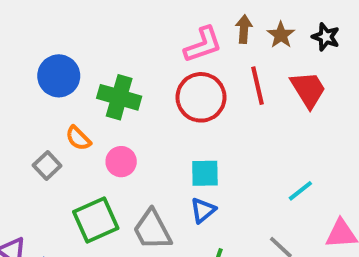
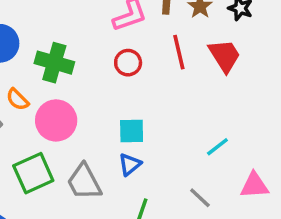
red circle: (201, 97) -> (128, 63), size x0.6
pink circle: (121, 162) -> (56, 120), size x1.5

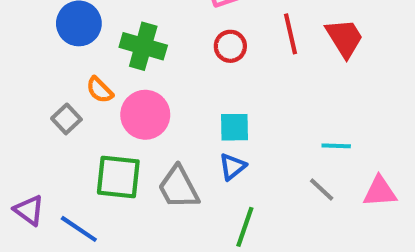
cyan line: (217, 147) -> (336, 146), turned 40
green square: (33, 173) -> (118, 177), turned 30
gray line: (200, 198) -> (322, 189), moved

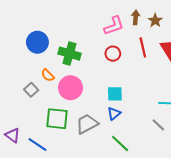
gray trapezoid: (178, 187) -> (87, 124), turned 90
green line: (245, 227) -> (120, 143), turned -66

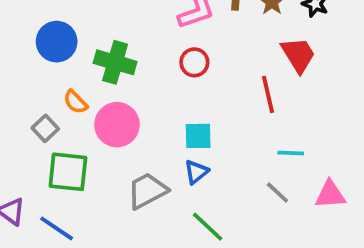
red line: (143, 47) -> (268, 94), moved
green square: (57, 119) -> (68, 172), moved

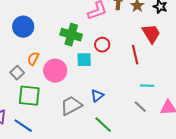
green cross: (115, 62) -> (71, 35), moved
red circle: (194, 62) -> (102, 45), moved
orange semicircle: (75, 102) -> (33, 59), turned 72
cyan square: (198, 136) -> (84, 60), moved

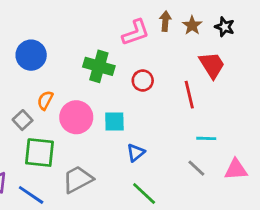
cyan square: (84, 60) -> (114, 121), moved
gray trapezoid: (71, 106) -> (78, 179), moved

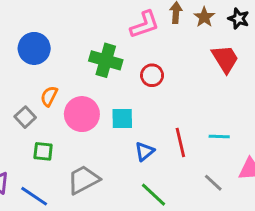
red line: (189, 95) -> (180, 142), moved
green square: (40, 153) -> (43, 151), size x0.6
gray line: (196, 168) -> (213, 183), moved

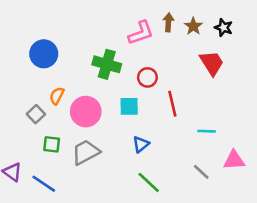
cyan square: (122, 119) -> (129, 106), moved
red line: (180, 142) -> (172, 104), moved
gray trapezoid: (83, 180) -> (86, 152), moved

